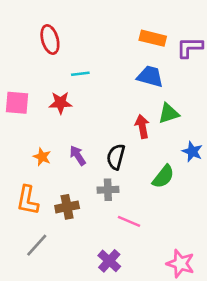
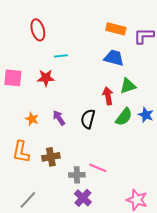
green semicircle: (163, 177) -> (124, 117), moved
gray cross: (108, 190) -> (77, 175), moved
gray line: (37, 245) -> (28, 200), moved

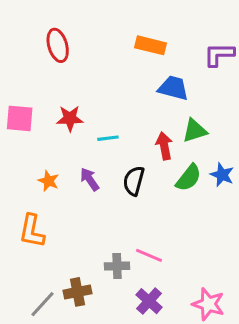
orange rectangle: (116, 29) -> (151, 45), moved
cyan line: (61, 56) -> (108, 138), moved
brown cross: (51, 157) -> (77, 292), moved
purple cross: (83, 198) -> (149, 301), moved

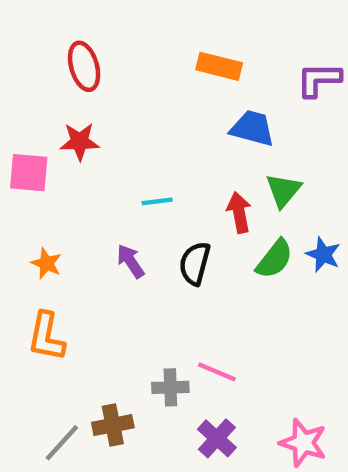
red star: (70, 118) -> (80, 142), moved
green triangle: (195, 131) -> (283, 190), turned -32
orange star: (49, 181) -> (46, 263), moved

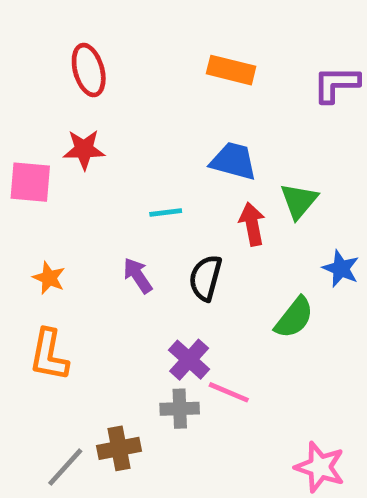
blue trapezoid: (252, 128) -> (233, 161), moved
green semicircle: (274, 259) -> (294, 318), moved
purple cross: (217, 438) -> (189, 360), moved

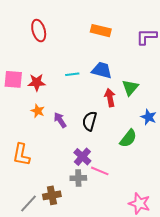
red star: (84, 149) -> (37, 82), moved
cyan line: (166, 212) -> (72, 74), moved
orange star: (49, 278) -> (38, 111), moved

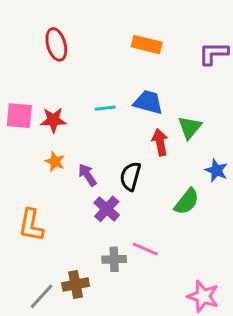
purple cross: (82, 157) -> (107, 209), moved

